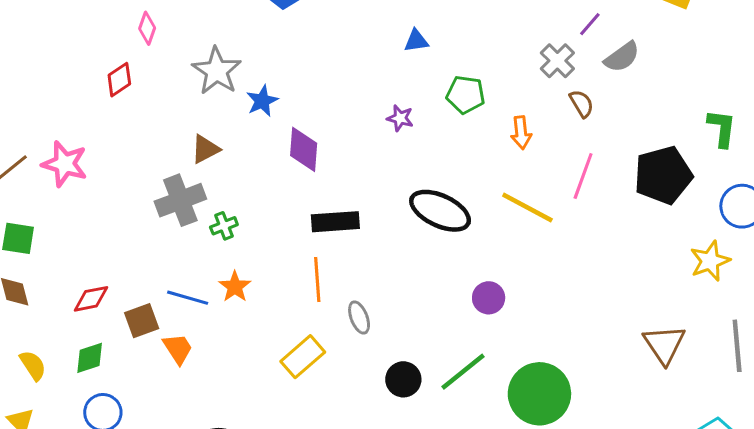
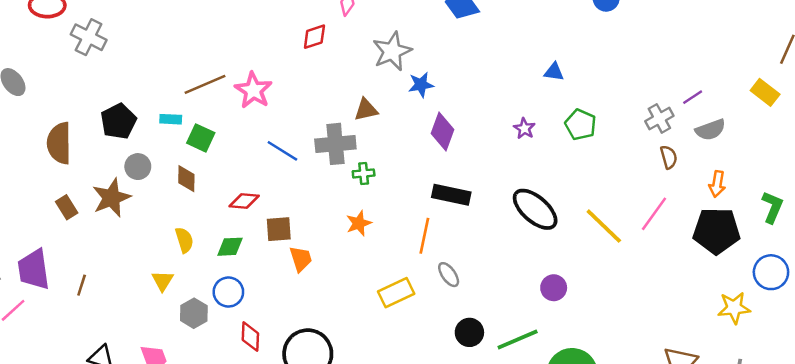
orange arrow: (521, 133) -> (717, 184), moved
blue line: (188, 298) -> (282, 151), moved
gray ellipse: (359, 317) -> (449, 275), turned -30

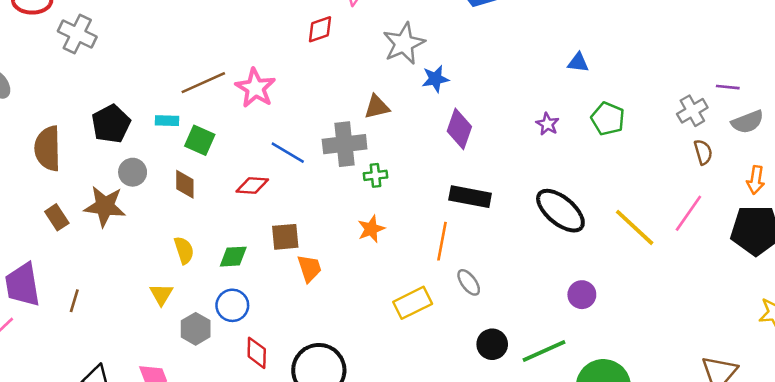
purple line: (693, 97) -> (728, 87), turned 40
brown star: (111, 198) -> (105, 206), turned 30
red diamond: (244, 201) -> (252, 185), moved

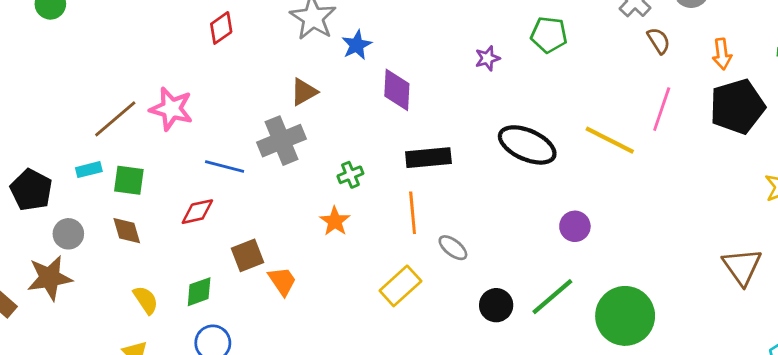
purple star: (547, 124) -> (487, 58), turned -30
green cross: (375, 175) -> (350, 175), moved

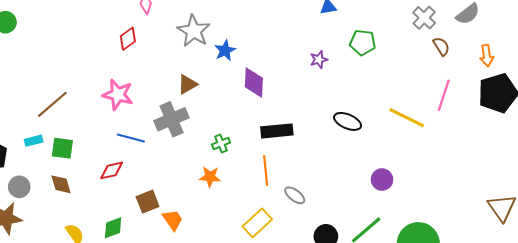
pink star: (171, 109) -> (118, 95), moved
black ellipse: (527, 145) -> (348, 121), size x0.7
orange star: (335, 221) -> (210, 177), turned -30

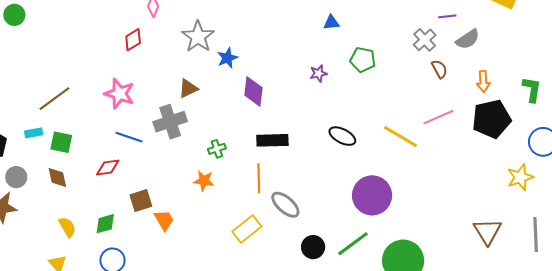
pink line: (444, 95) -> (438, 117), turned 44
purple circle: (382, 180) -> (372, 195), size x1.8
gray ellipse: (295, 195) -> (285, 205), size x1.4

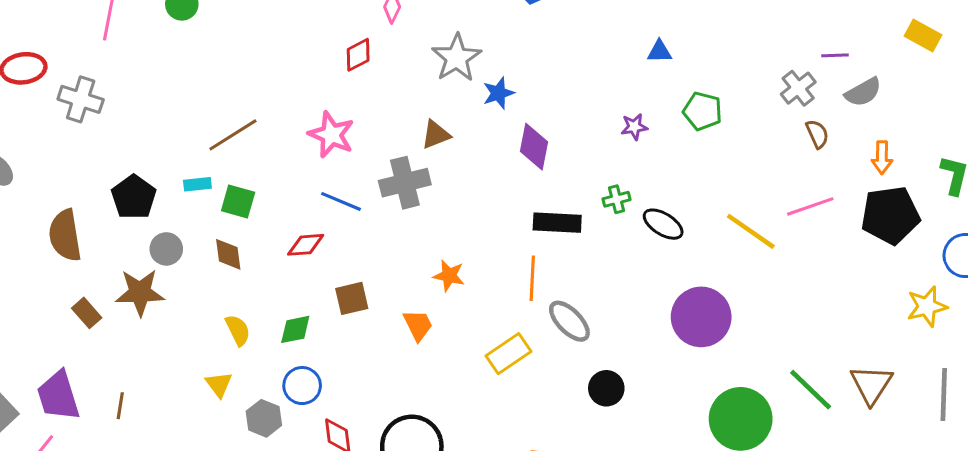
green cross: (217, 149) -> (617, 199), moved
orange trapezoid: (164, 220) -> (418, 325), moved
green line: (353, 244) -> (811, 390), moved, turned 76

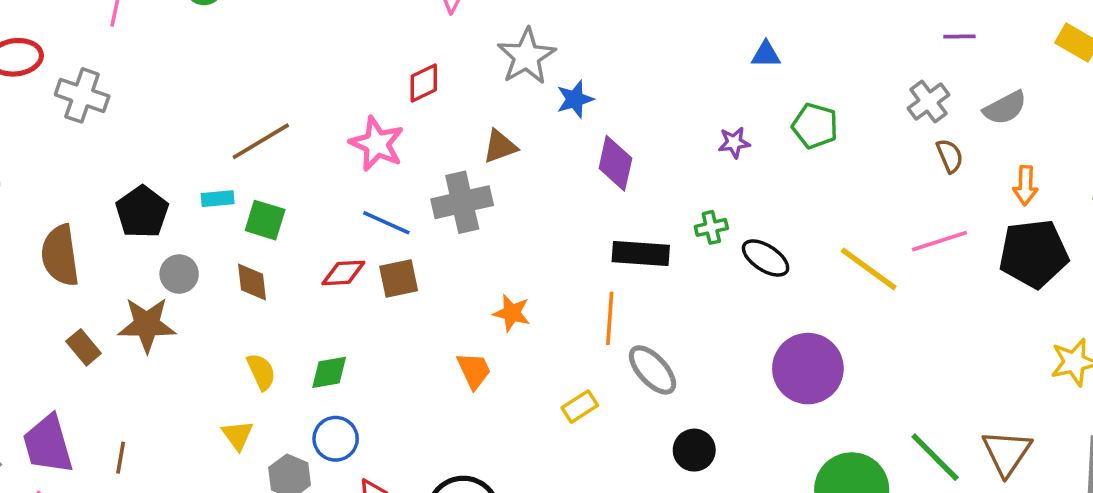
red diamond: (358, 55) -> (424, 83), moved
purple line: (835, 55) -> (959, 37), moved
brown square: (352, 298) -> (399, 278), moved
yellow rectangle: (508, 354) -> (580, 407), size x0.7

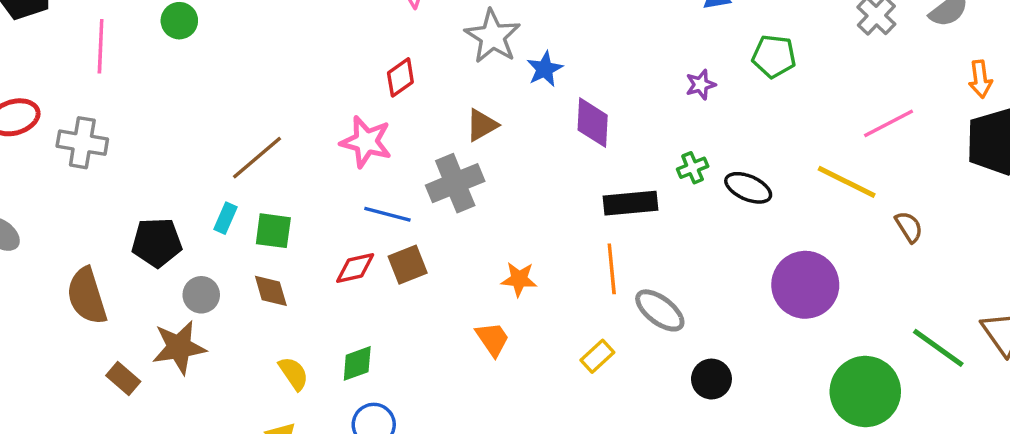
brown semicircle: (950, 156) -> (909, 227), moved
cyan rectangle: (218, 199) -> (225, 218), turned -52
black pentagon: (142, 212) -> (157, 242), turned -30
pink line: (939, 241) -> (889, 123), moved

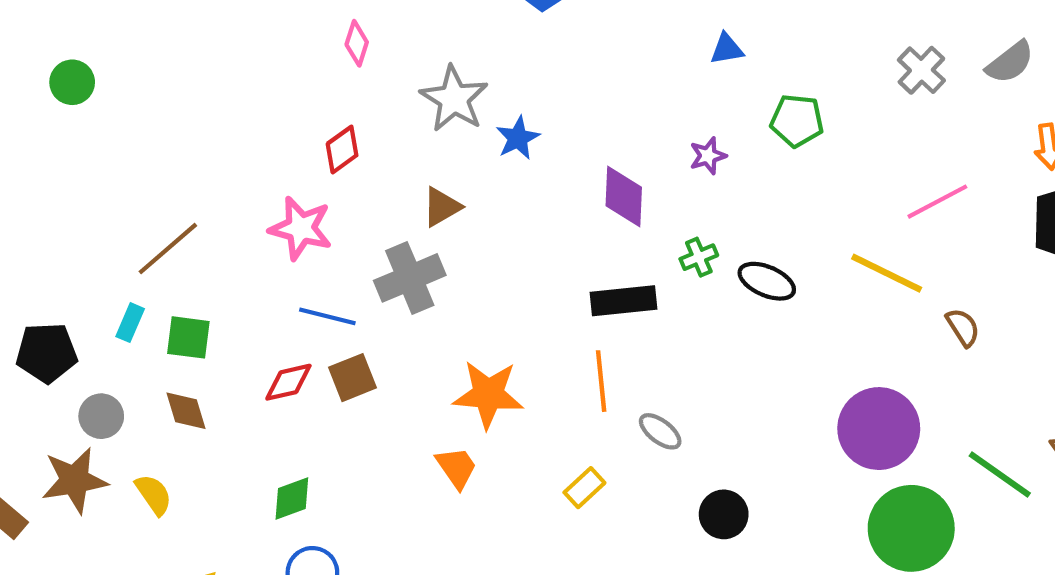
purple diamond: (593, 123) -> (624, 196), moved
orange star: (519, 279) -> (488, 394), size x1.6
purple circle: (805, 285) -> (879, 429), moved
gray ellipse: (660, 310) -> (660, 431), size x0.7
yellow semicircle: (294, 373) -> (154, 494), moved

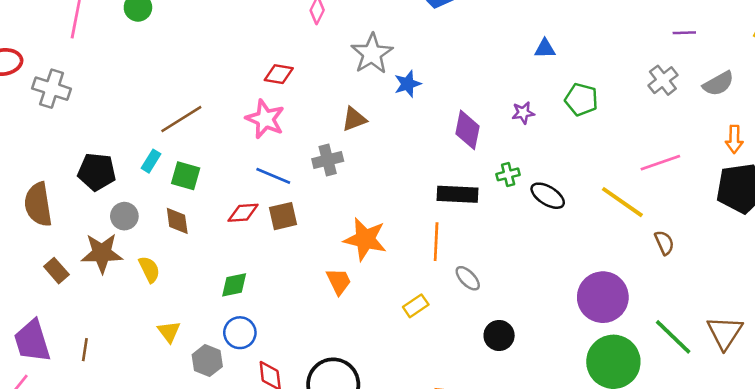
red diamond: (342, 150) -> (279, 74), moved, turned 36
gray cross: (410, 278) -> (328, 160), size x0.7

